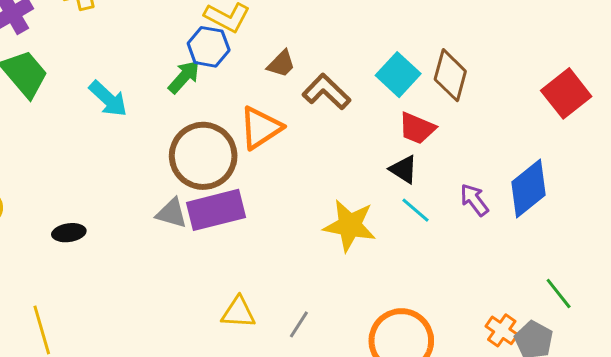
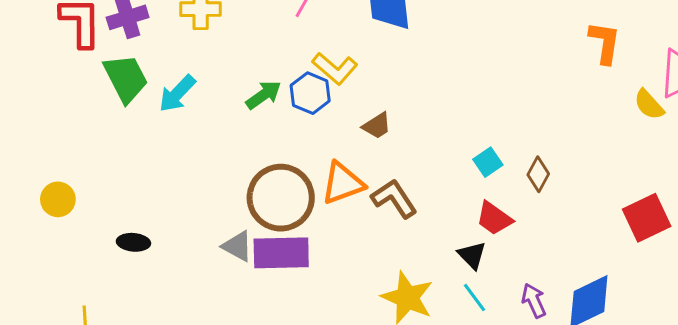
cyan square: (398, 75) -> (488, 162), size x0.7
brown diamond: (450, 75) -> (538, 174), size x0.7
green arrow: (184, 77) -> (264, 95), moved
brown L-shape: (326, 92) -> (394, 199), moved
cyan arrow: (108, 99) -> (177, 94), moved, turned 78

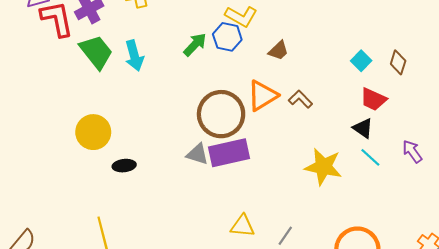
cyan arrow: (177, 94) -> (134, 56), turned -48
yellow circle: (58, 199) -> (93, 132), moved, size x1.4
brown L-shape: (394, 199) -> (301, 99), size x0.7

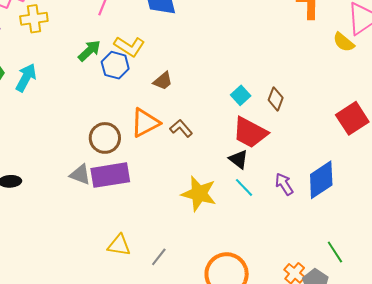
green arrow: (195, 45) -> (89, 51), moved
cyan arrow: (134, 56) -> (26, 78), turned -140
red trapezoid: (373, 99) -> (250, 133), size x1.4
brown circle: (221, 114) -> (105, 138), size x0.7

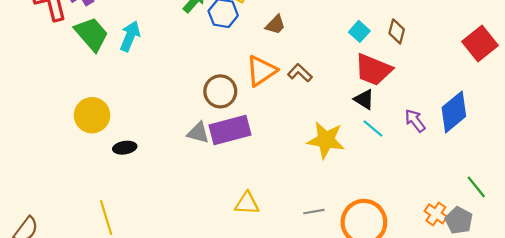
gray line: (159, 257) -> (314, 212), moved, turned 48

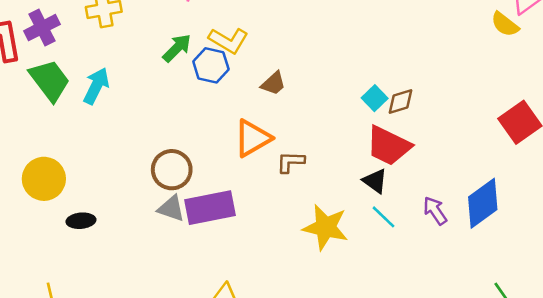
brown diamond: (397, 31) -> (400, 101), moved, turned 55
brown L-shape: (300, 73) -> (291, 162), moved, turned -45
brown circle: (220, 91) -> (172, 170), moved

